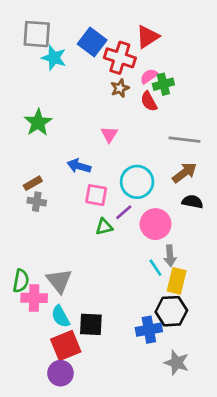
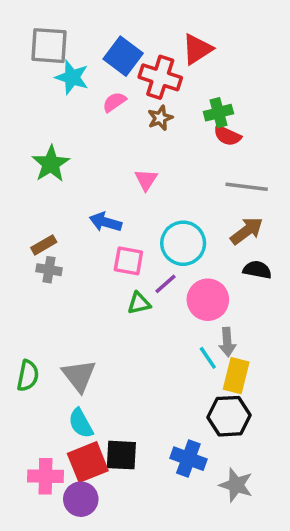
pink semicircle: (149, 76) -> (114, 102), moved
red semicircle: (149, 101) -> (227, 136), moved, turned -36
pink cross: (34, 298) -> (45, 476), moved
black square: (91, 324) -> (121, 455), moved
blue cross: (149, 330) -> (188, 459), moved, turned 30

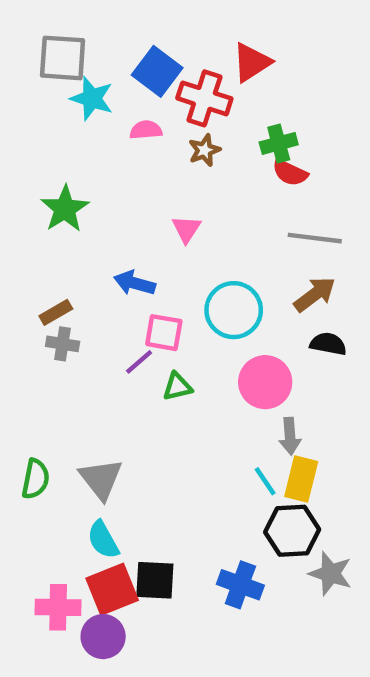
pink semicircle: (114, 102) -> (146, 130), turned 30
purple line: (165, 284) -> (139, 362), moved
cyan line: (208, 358) -> (265, 481), moved
gray star: (236, 485) -> (330, 574), moved

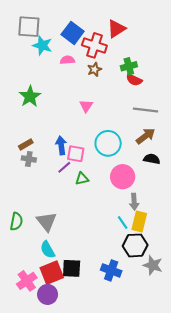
blue arrow: (135, 283) -> (61, 145), moved, turned 66
pink cross: (58, 607) -> (27, 281), turned -36

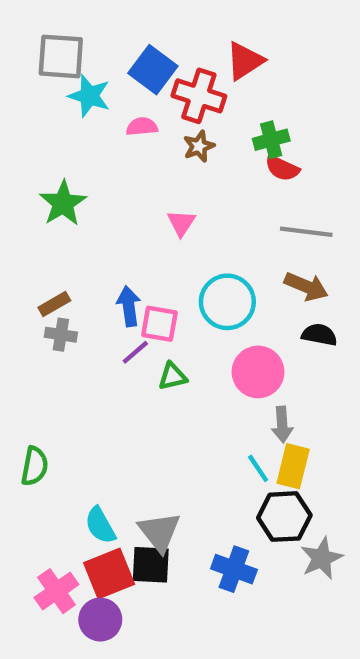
brown arrow: (146, 136) -> (306, 287), turned 60
gray triangle: (47, 221) -> (159, 532), moved
gray star: (153, 265) -> (322, 558), turned 30

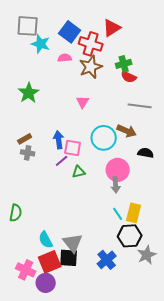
brown star: (199, 146) -> (91, 67), size x1.6
brown arrow: (306, 287) -> (127, 131), moved
gray arrow: (282, 425) -> (116, 185), moved
blue cross: (234, 569) -> (107, 260), turned 30
pink cross: (56, 591) -> (26, 270), turned -30

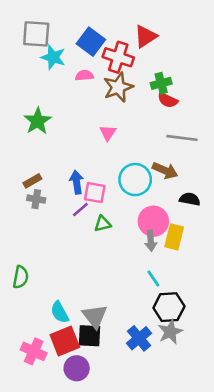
yellow rectangle: (134, 213) -> (174, 237), moved
gray star: (147, 255) -> (170, 332), moved
purple circle: (46, 283) -> (77, 368), moved

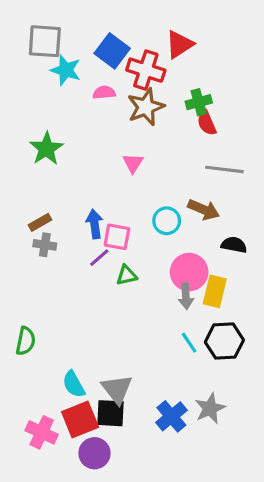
red semicircle: (168, 100) -> (207, 123), turned 42
cyan circle: (135, 180) -> (167, 221), size x0.7
black hexagon: (169, 307) -> (224, 341), moved

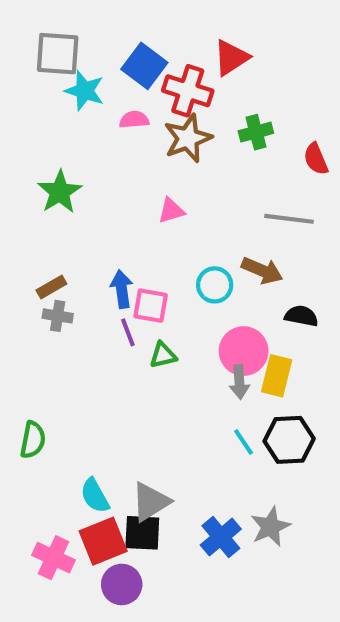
red semicircle: (207, 123) -> (316, 159), moved
pink triangle: (133, 163) -> (171, 211), turned 40
purple line: (99, 258) -> (128, 332), turned -70
gray triangle: (117, 389) -> (151, 502), turned 36

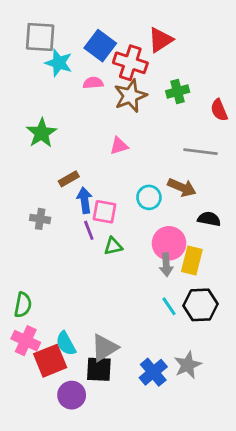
brown rectangle: (51, 287) -> (69, 179), moved
red square: (103, 541) -> (50, 361), moved
pink cross: (54, 558) -> (26, 341), moved
purple circle: (122, 584) -> (72, 395), moved

